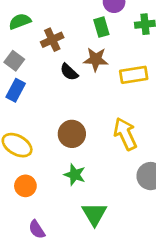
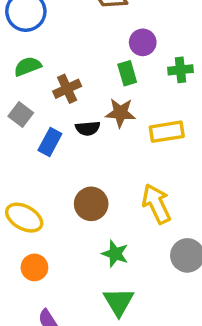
black semicircle: (69, 72) -> (88, 128), turned -48
blue rectangle: (16, 90) -> (50, 142), moved
green star: (75, 175) -> (115, 254), moved

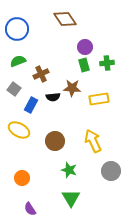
green rectangle: (127, 73) -> (84, 65), moved
yellow ellipse: (24, 218) -> (19, 130), moved

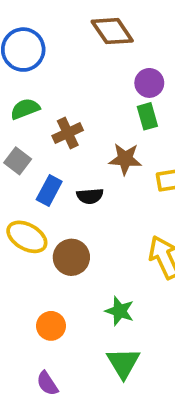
black semicircle: (53, 97) -> (90, 196), moved
brown circle: (55, 141) -> (71, 257), moved
orange circle: (22, 178) -> (51, 326), moved

